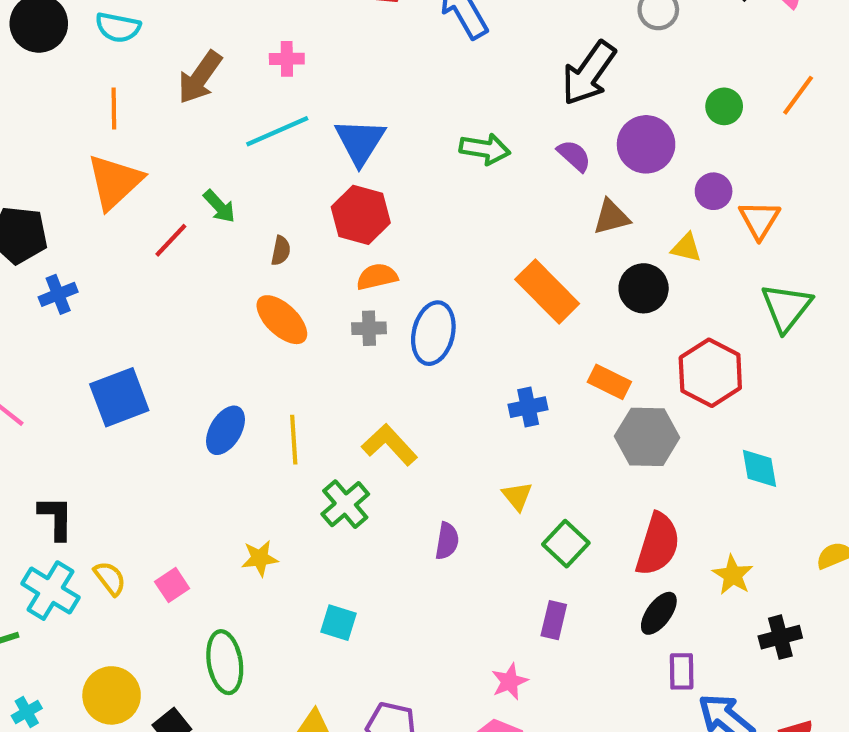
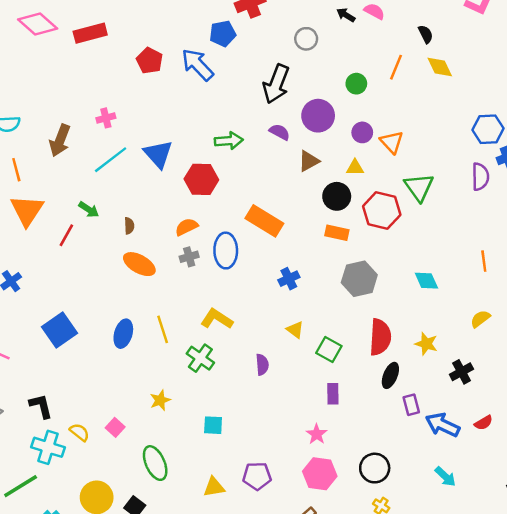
red hexagon: (361, 215) -> (201, 179), moved
orange rectangle: (547, 292) -> (264, 221), moved
red hexagon: (710, 373) -> (382, 211), moved
orange rectangle: (609, 382) -> (337, 233), moved

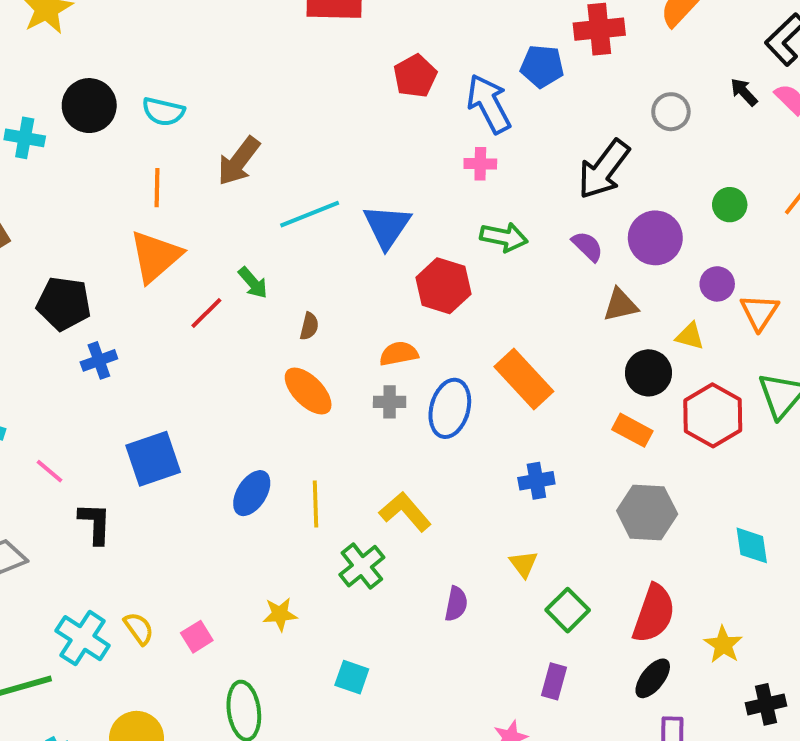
pink cross: (106, 118) -> (480, 164), moved
black L-shape: (41, 406) -> (95, 523), moved

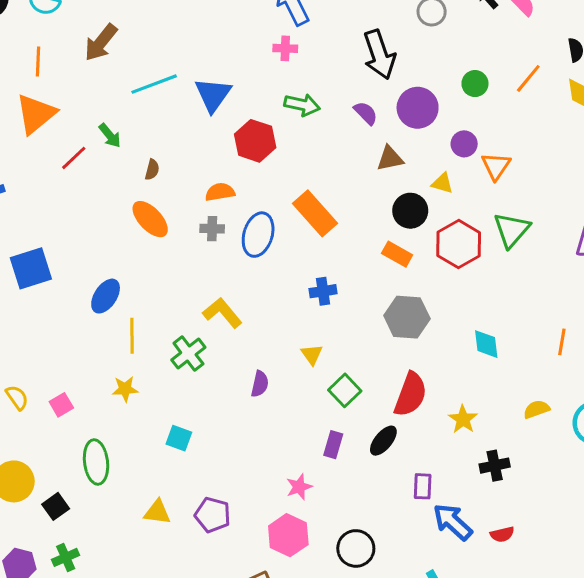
black arrow: (604, 169) -> (379, 55), turned -57
yellow line: (315, 504) -> (132, 336), moved
black ellipse: (653, 678) -> (383, 441), moved

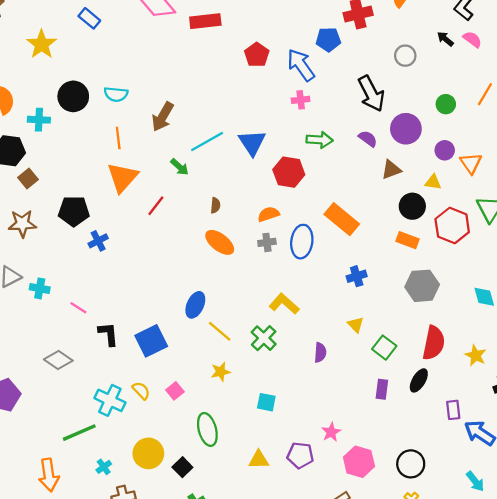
green arrow: (110, 136) -> (180, 167), moved
blue square: (31, 268) -> (151, 341), moved
yellow line: (132, 336) -> (220, 331), turned -40
pink star: (299, 487) -> (331, 432), moved

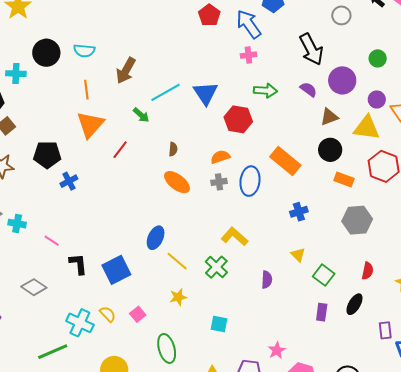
yellow triangle: (433, 182) -> (367, 128), size x1.8
black circle: (412, 206) -> (330, 150), moved
red semicircle: (434, 343) -> (368, 271), size x0.6

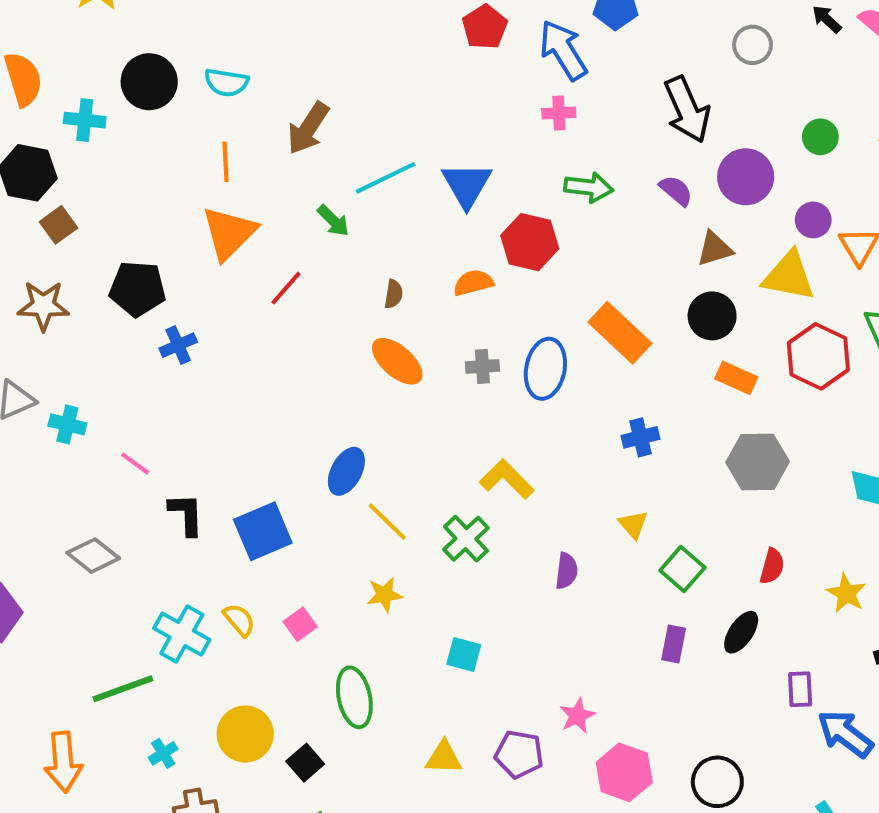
orange semicircle: (220, 157) -> (473, 283), moved

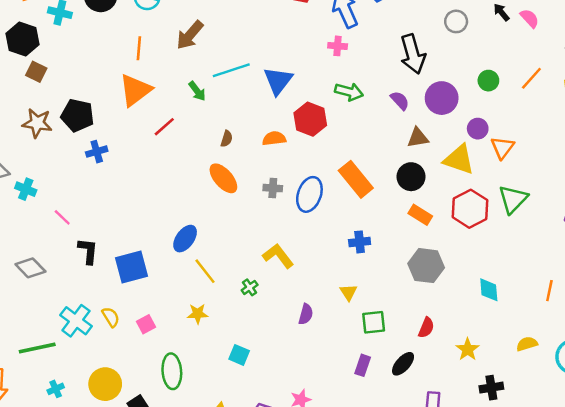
brown square: (59, 225) -> (36, 72), turned -36
brown star: (43, 306) -> (37, 123), moved
green cross: (466, 539) -> (250, 287), size x0.6
green square: (682, 569) -> (374, 322), turned 35

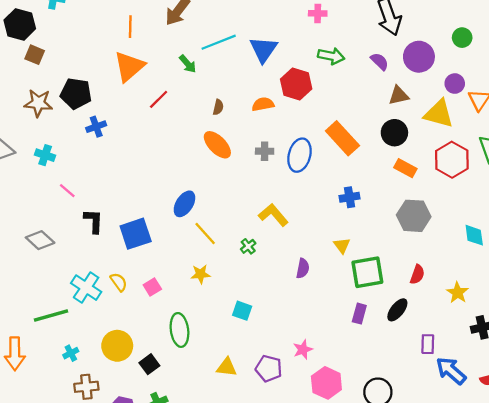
cyan cross: (26, 189) -> (45, 155), moved
green square: (374, 322) -> (367, 272), size x1.4

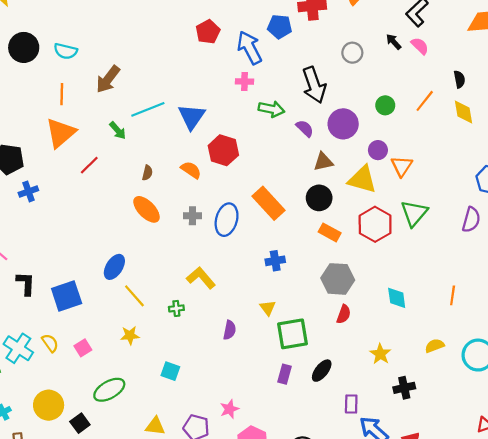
green arrow: (331, 56) -> (271, 109), moved
orange semicircle: (263, 104) -> (191, 170), turned 45
green cross: (248, 246) -> (176, 308), turned 32
red semicircle: (417, 274) -> (344, 314), moved
green ellipse: (179, 330) -> (109, 390), turned 68

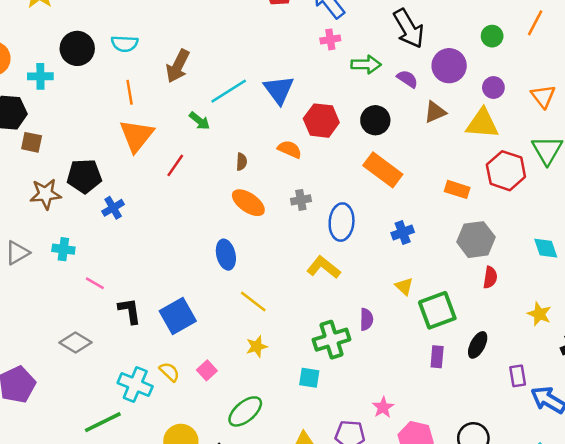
orange triangle: (402, 166) -> (543, 96), moved
black circle: (319, 198) -> (375, 120), moved
blue ellipse: (227, 220) -> (342, 222), moved
blue ellipse: (114, 267) -> (226, 255), moved, turned -35
green cross: (176, 308) -> (332, 340), moved, size x2.0

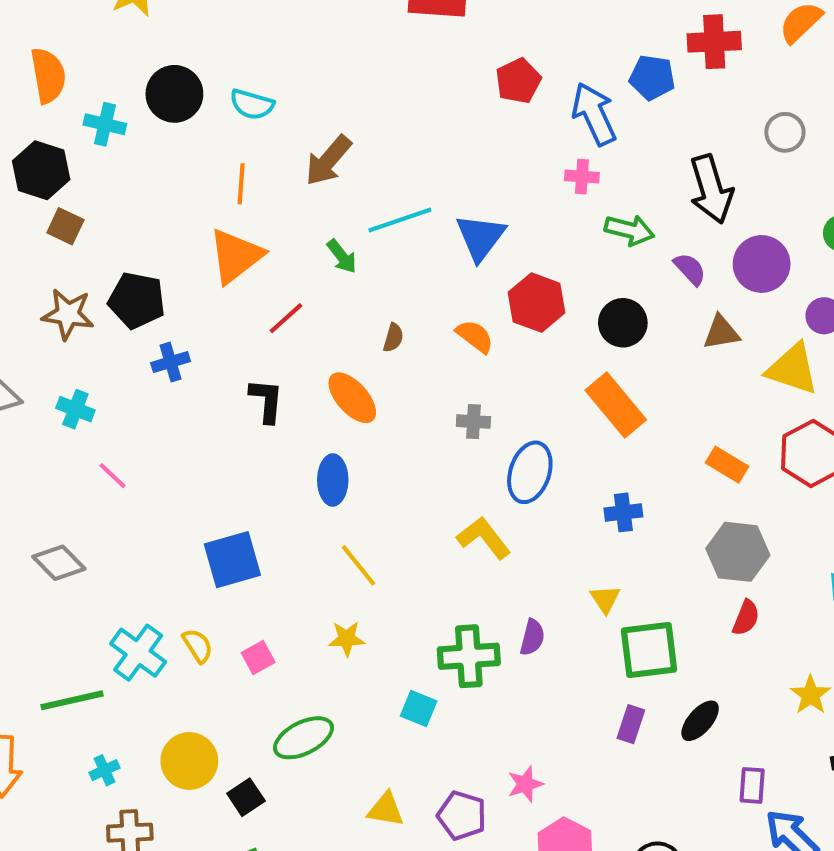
orange ellipse: (248, 203) -> (352, 398), moved
black L-shape: (130, 311) -> (266, 400), moved

